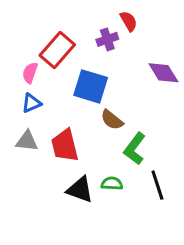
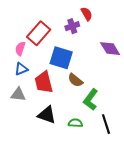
red trapezoid: (65, 146) -> (44, 82), moved
black triangle: (80, 190) -> (47, 115), moved

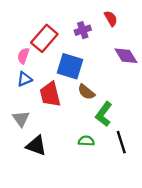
red semicircle: (87, 14) -> (111, 18), moved
gray triangle: (18, 94) -> (21, 119), moved, turned 49
black triangle: (47, 115) -> (36, 146), moved

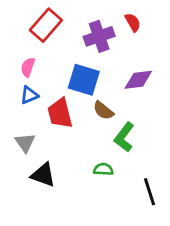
purple cross: (83, 30) -> (99, 36), size x1.5
red rectangle: (44, 38) -> (46, 25), moved
purple diamond: (126, 56) -> (138, 80), moved, turned -65
black line: (121, 142) -> (149, 192), moved

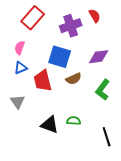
brown semicircle: (103, 111) -> (74, 79), turned -63
green L-shape: (124, 137) -> (103, 90), moved
black triangle: (43, 175) -> (50, 125), moved

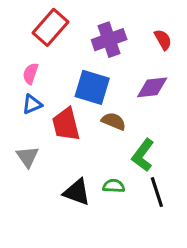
red semicircle: (95, 16) -> (163, 40), moved
brown semicircle: (74, 79) -> (114, 121), turned -133
green L-shape: (103, 90) -> (143, 155), moved
black line: (107, 137) -> (157, 192), moved

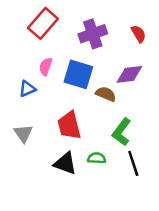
pink semicircle: (31, 74) -> (46, 67), moved
brown semicircle: (114, 121) -> (106, 94), moved
red trapezoid: (66, 124) -> (69, 125), moved

